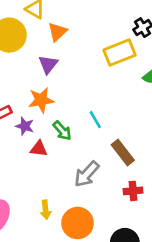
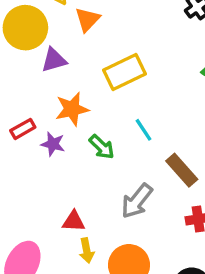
yellow rectangle: (120, 53) -> (124, 72), moved
purple triangle: (48, 64) -> (54, 60), moved, turned 40
red triangle: (39, 149) -> (74, 221), moved

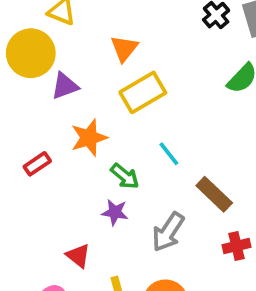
orange triangle: (87, 19) -> (124, 48), moved
purple star: (53, 144) -> (115, 212), moved
red triangle: (74, 221) -> (78, 256), moved, turned 40

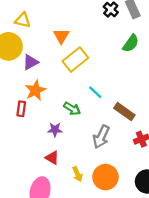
orange star: (89, 138) -> (35, 90), moved
red rectangle: (37, 164) -> (21, 109), turned -40
purple star: (115, 212) -> (55, 130), moved

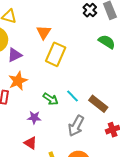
green semicircle: (131, 43) -> (107, 42), turned -96
yellow rectangle: (75, 60) -> (56, 54), turned -30
cyan line: (95, 92) -> (72, 96), moved

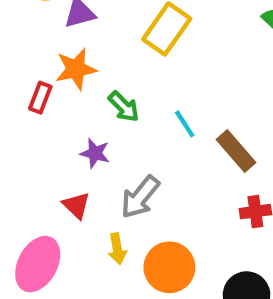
green arrow: (51, 99) -> (124, 107), moved
gray arrow: (76, 126) -> (140, 197), moved

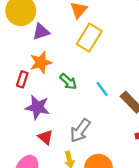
purple star: (95, 153) -> (37, 107), moved, size x1.5

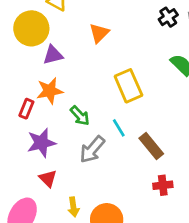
yellow rectangle: (89, 38) -> (128, 86), moved, turned -60
purple star: (37, 107) -> (41, 143), turned -30
gray arrow: (80, 131) -> (92, 149), moved

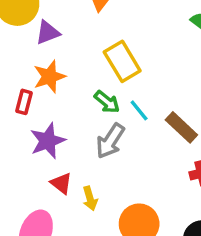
yellow rectangle: (128, 86) -> (122, 61), moved
green arrow: (80, 116) -> (107, 102), moved
yellow arrow: (73, 207) -> (90, 198), moved

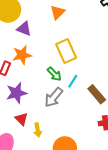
purple triangle: (48, 33) -> (24, 29), turned 35
cyan line: (139, 110) -> (73, 81), turned 64

